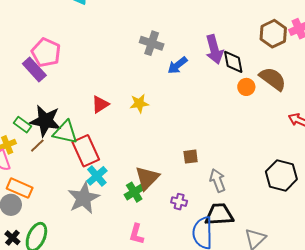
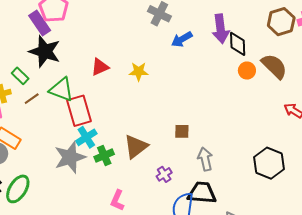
black star: (45, 121) -> (45, 51), moved
green cross: (134, 192) -> (104, 155), moved
purple cross: (179, 202) -> (164, 174), turned 35

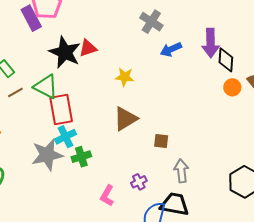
black star: (45, 51) -> (65, 52), moved
red triangle: (100, 67) -> (88, 48), moved
brown triangle: (136, 146) -> (125, 119), moved
pink L-shape: (117, 200) -> (107, 196), moved

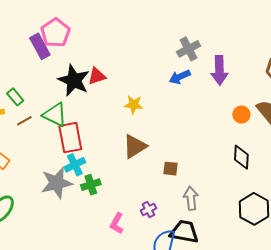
gray cross: (151, 22) -> (189, 49), moved, turned 30
black diamond: (226, 60) -> (241, 157), moved

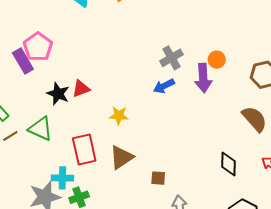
black star: (74, 80) -> (58, 94), size x0.7
orange circle: (241, 115) -> (217, 60), moved
red rectangle: (70, 138) -> (84, 149), moved
cyan cross: (75, 165) -> (62, 178), turned 30

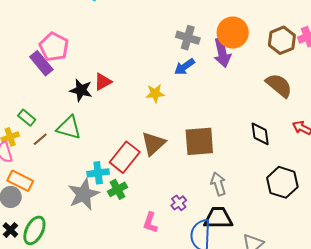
gray cross: (172, 58) -> (188, 38), turned -35
orange circle: (217, 60) -> (233, 33), size x1.8
yellow star: (119, 116) -> (155, 93), moved
red rectangle: (84, 149) -> (125, 157), moved, turned 60
brown square: (158, 178) -> (199, 141), moved, size x2.0

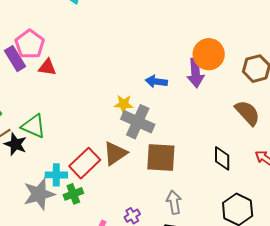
gray cross: (188, 38) -> (138, 122), moved, size x1.4
blue arrow: (184, 67) -> (156, 82), turned 35
red triangle: (103, 82) -> (47, 67), moved, turned 30
black star: (81, 90) -> (15, 144), moved

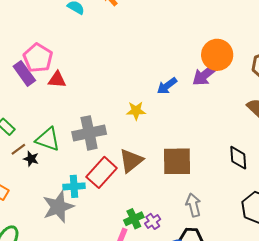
purple arrow: (196, 73) -> (205, 74), turned 60
blue arrow: (156, 82) -> (167, 86), turned -40
gray cross: (138, 122) -> (89, 133), moved, turned -32
black star: (15, 144) -> (31, 159), size x0.7
green cross: (73, 194) -> (134, 219), moved

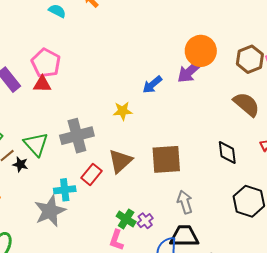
pink pentagon: (38, 58) -> (46, 63), moved
green triangle: (48, 139) -> (36, 144), turned 32
red rectangle: (102, 172) -> (91, 174), size x0.7
green cross: (134, 219) -> (126, 219), turned -30

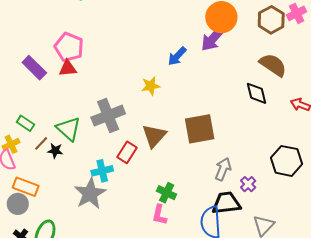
black diamond: (227, 153) -> (256, 93), moved
gray arrow: (185, 202) -> (223, 169), turned 45
purple cross: (145, 221) -> (248, 184), moved

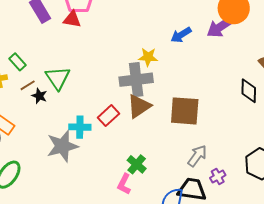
gray cross: (108, 116) -> (136, 80), moved

